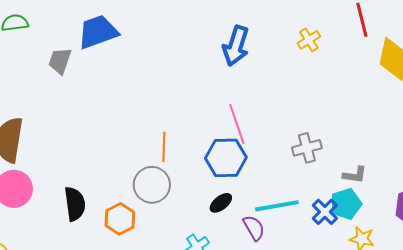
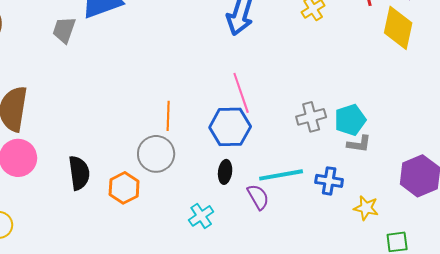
black ellipse: (221, 203) -> (225, 172), turned -45
cyan pentagon: (346, 204) -> (350, 120), moved
blue cross: (325, 212) -> (329, 181), turned -36

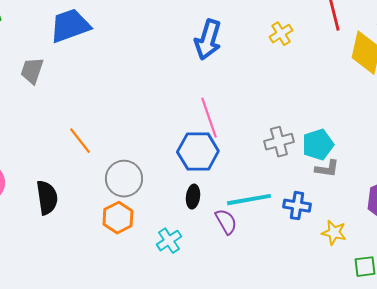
gray trapezoid: (64, 30) -> (32, 71), moved
orange line: (168, 116) -> (80, 141), moved, turned -40
orange hexagon: (124, 188) -> (118, 218), moved

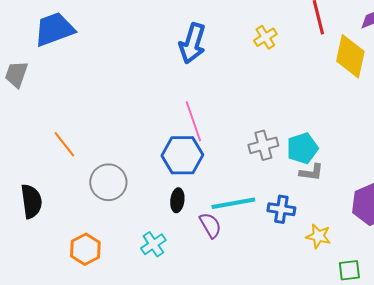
orange hexagon: (118, 218) -> (85, 249), moved

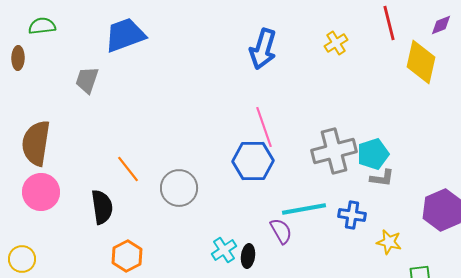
orange line: (64, 144) -> (128, 169), moved
gray cross: (263, 145) -> (334, 151), size x1.5
black ellipse: (177, 200) -> (248, 256), moved
orange hexagon: (85, 249) -> (127, 256), moved

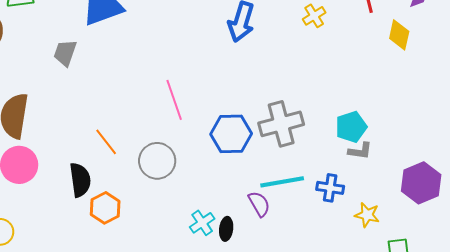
yellow diamond: (421, 62) -> (399, 35), size x0.7
pink line: (264, 127) -> (174, 100), moved
gray cross: (334, 151) -> (281, 124), moved
orange hexagon: (127, 256) -> (105, 208), moved

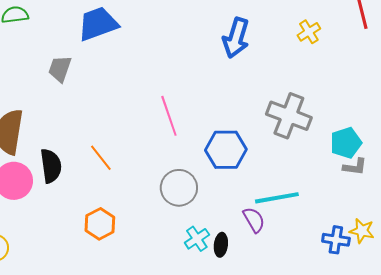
gray cross: (281, 124) -> (289, 116), moved, turned 36
gray circle: (157, 161) -> (179, 188), moved
black semicircle: (80, 180) -> (51, 166), moved
blue cross: (330, 188) -> (336, 240), moved

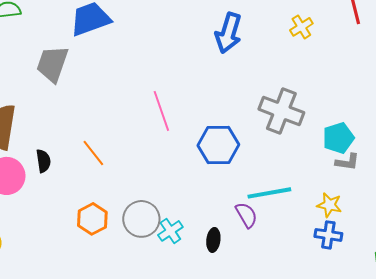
gray trapezoid: (60, 69) -> (52, 64), size x1.4
black semicircle: (51, 166) -> (43, 161), size x0.7
gray circle: (179, 188) -> (141, 219), moved
yellow star: (362, 231) -> (329, 205), moved
cyan cross: (197, 239) -> (170, 231), moved

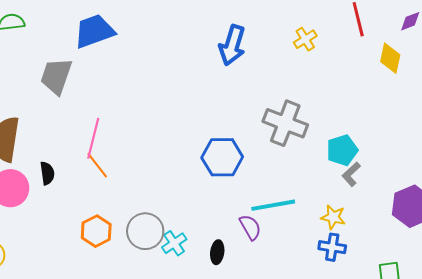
pink line: (161, 111) -> (93, 138), moved, turned 33
gray L-shape: (347, 162) -> (351, 174), turned 130

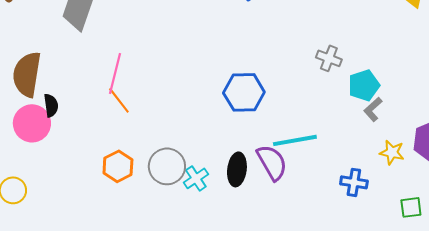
gray cross: (285, 123) -> (329, 58), moved, size x0.6
black semicircle: (47, 173) -> (51, 105), moved
yellow star: (333, 217) -> (392, 152), moved
purple semicircle: (250, 227) -> (272, 162), size x1.4
black ellipse: (217, 252) -> (237, 169), moved, size x1.4

